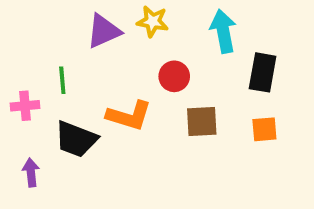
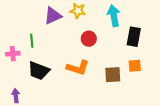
orange L-shape: (129, 116) -> (78, 68), moved
brown square: (202, 121) -> (113, 75), moved
purple arrow: (31, 173) -> (16, 96), moved

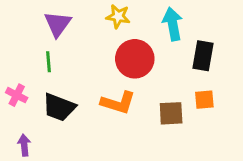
purple triangle: (53, 16) -> (58, 24), moved, turned -30
red circle: (89, 39) -> (135, 59), size x1.6
pink cross: (13, 54) -> (17, 95), moved, turned 32

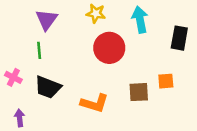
black rectangle: (203, 56) -> (179, 38), moved
orange L-shape: (118, 103) -> (95, 103), moved

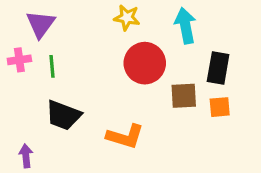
purple triangle: (47, 20) -> (41, 24), moved
black rectangle: (179, 38) -> (218, 68), moved
pink cross: (13, 77) -> (19, 60), moved, turned -35
brown square: (139, 92) -> (184, 96), moved

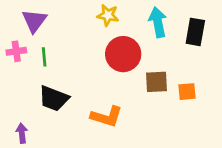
black rectangle: (218, 68) -> (195, 32), moved

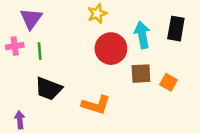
yellow star: (108, 15) -> (97, 14), turned -30
cyan arrow: (158, 22) -> (142, 35), moved
orange square: (187, 92) -> (168, 82), turned 35

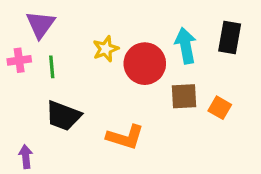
yellow star: (97, 14) -> (106, 49), moved

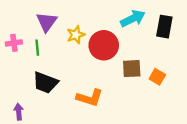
purple triangle: (40, 24) -> (47, 22), moved
cyan arrow: (186, 46) -> (133, 18), moved, turned 75

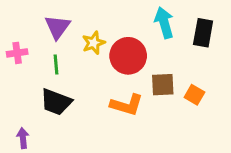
cyan arrow: (133, 18) -> (164, 23), turned -80
green line: (37, 48) -> (56, 64), moved
orange L-shape: (90, 98) -> (127, 105), moved

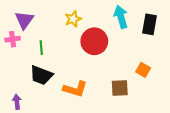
purple triangle: (57, 27) -> (24, 20), moved
yellow star: (94, 43) -> (73, 19), moved
brown square: (163, 85) -> (120, 88), moved
orange L-shape: (127, 105) -> (75, 89), moved

